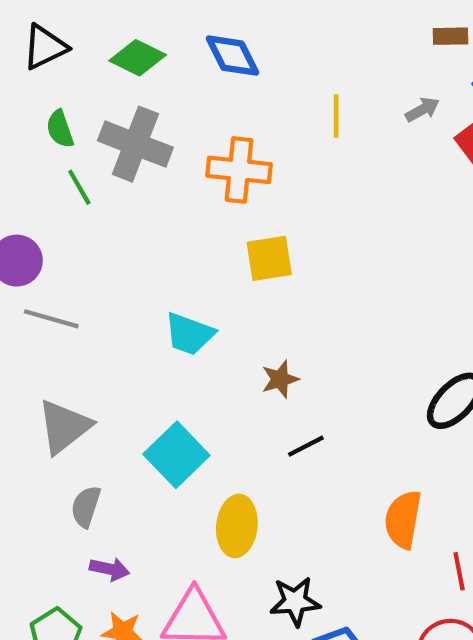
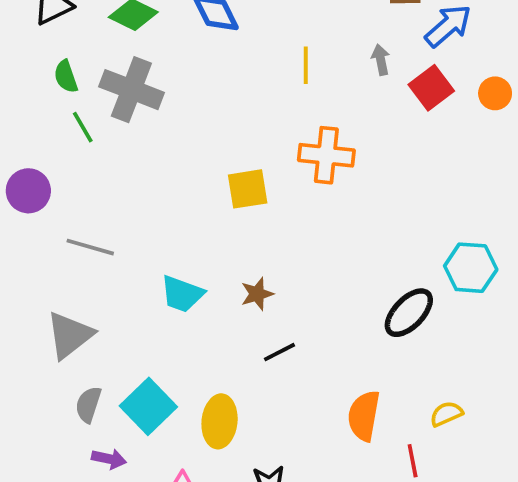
gray arrow: (422, 110) -> (381, 60), turned -72
orange cross: (239, 170) -> (326, 155), moved
gray line: (51, 319) -> (90, 247), moved
cyan trapezoid: (189, 334) -> (182, 294), moved
cyan square: (176, 455) -> (148, 406), moved

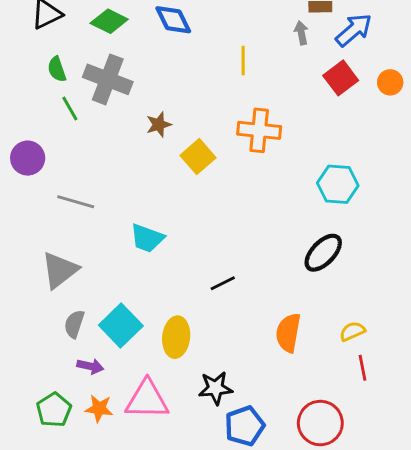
gray arrow: (381, 60) -> (301, 33), moved
yellow square: (248, 189) -> (198, 157), turned -32
cyan hexagon: (471, 268) -> (338, 184), moved
brown star: (257, 294) -> (159, 125), moved
red line: (413, 461) -> (363, 368), moved

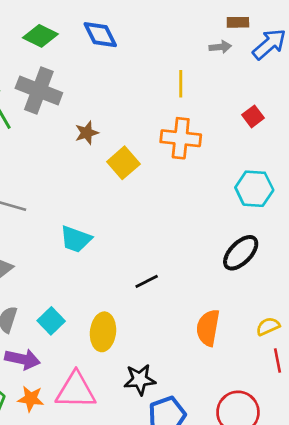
gray arrow: (301, 33) -> (220, 47), turned 95
yellow line: (243, 60) -> (181, 84), moved
red square: (341, 78) -> (253, 116), moved, size x0.7
cyan square: (121, 325) -> (51, 321), size x0.7
purple arrow: (90, 366) -> (23, 359), size x1.4

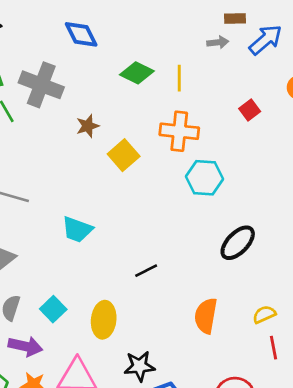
blue diamond: (100, 35) -> (81, 34), moved
green diamond: (40, 36) -> (137, 73), moved
cyan hexagon: (254, 189) -> (204, 178), moved

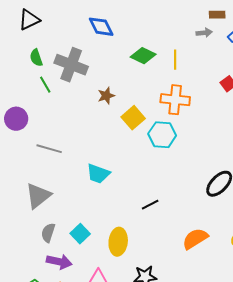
cyan hexagon: (204, 178) -> (162, 135), moved
orange semicircle: (206, 316) -> (195, 239), turned 48

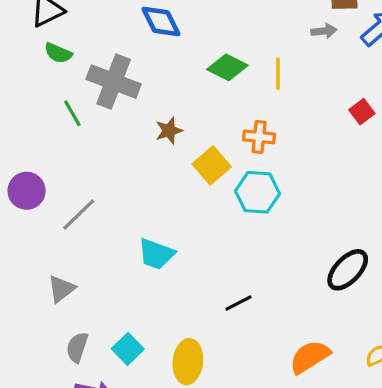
green semicircle: (36, 58) -> (58, 53), moved, turned -48
orange cross: (175, 100) -> (259, 137), moved, size x0.7
purple circle: (16, 119) -> (27, 191), moved
gray line: (49, 149) -> (79, 214), turned -60
gray triangle: (38, 196) -> (61, 289), size x0.7

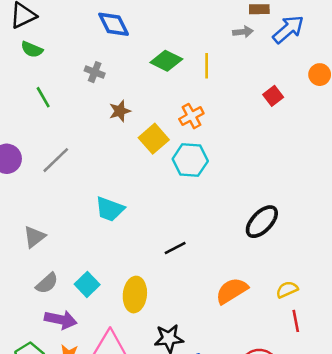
gray cross: (114, 82) -> (95, 72), moved, size x0.5
orange cross: (259, 137) -> (191, 116), turned -35
gray line: (79, 214) -> (56, 160), moved
gray semicircle: (77, 347) -> (47, 283), turned -150

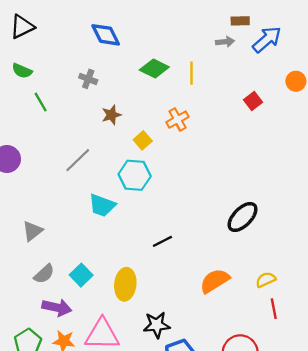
green semicircle: (32, 49) -> (22, 71), moved
yellow square: (154, 139) -> (143, 140), size x0.7
gray line: (56, 160) -> (78, 160), moved
cyan hexagon: (190, 160) -> (135, 175), moved

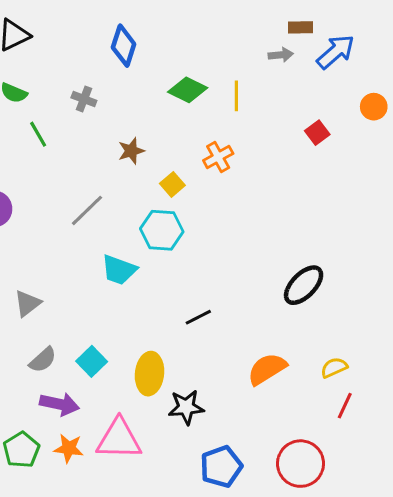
blue diamond: (106, 35) -> (124, 46), turned 44
gray cross: (88, 79) -> (84, 99), moved
red line: (274, 309) -> (345, 406), turned 36
black star: (157, 325) -> (186, 407), moved

